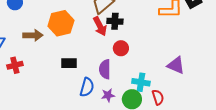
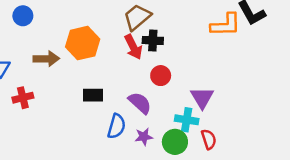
purple triangle: (176, 65) -> (202, 98), moved, turned 36
purple semicircle: (105, 69) -> (140, 103), turned 132

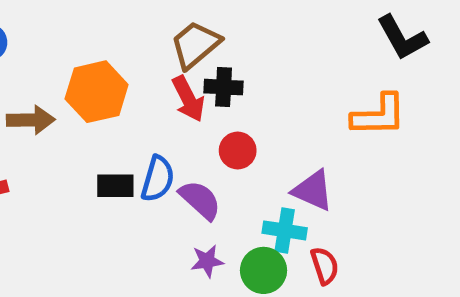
orange L-shape: (226, 25) -> (379, 115), moved
purple triangle: (202, 98) -> (313, 190), turned -35
blue semicircle: (116, 126) -> (158, 179), moved

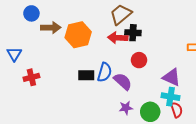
red arrow: (188, 99) -> (118, 38), turned 120
brown arrow: (31, 120) -> (51, 28), moved
cyan cross: (285, 230) -> (170, 97), moved

